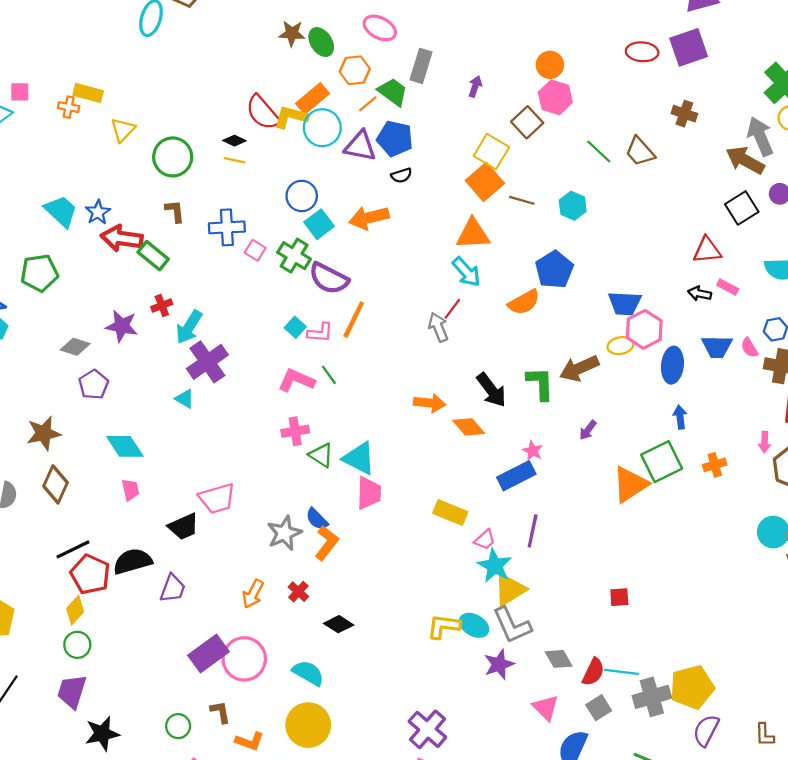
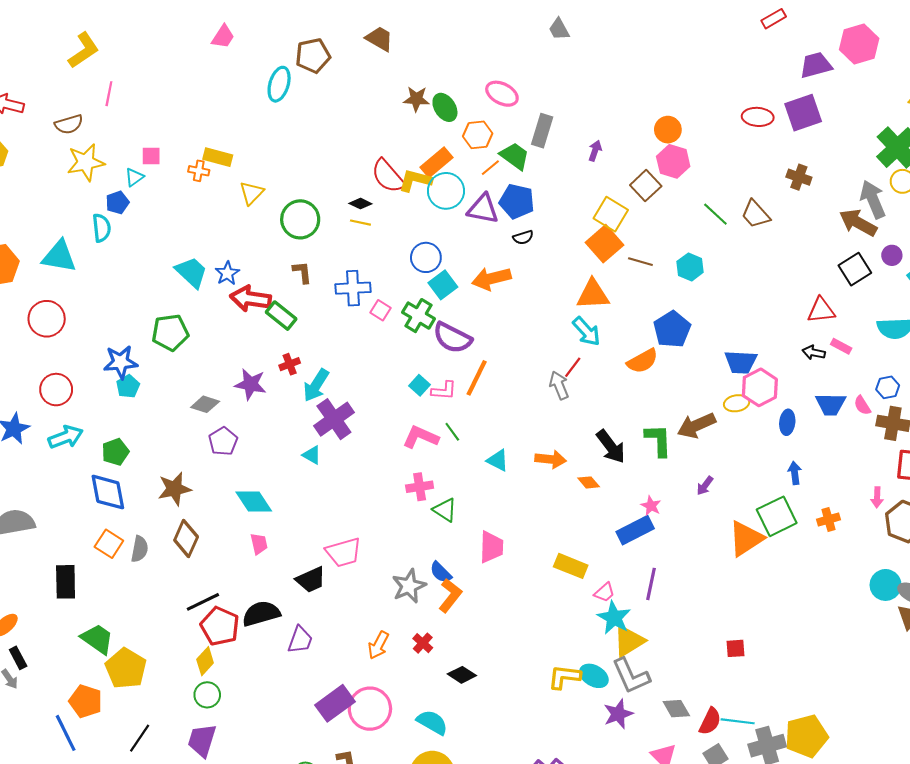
blue ellipse: (672, 365) -> (787, 422), size x0.7
orange diamond: (469, 427) -> (589, 482), size x0.7
cyan triangle: (359, 458) -> (498, 460), moved, size x0.7

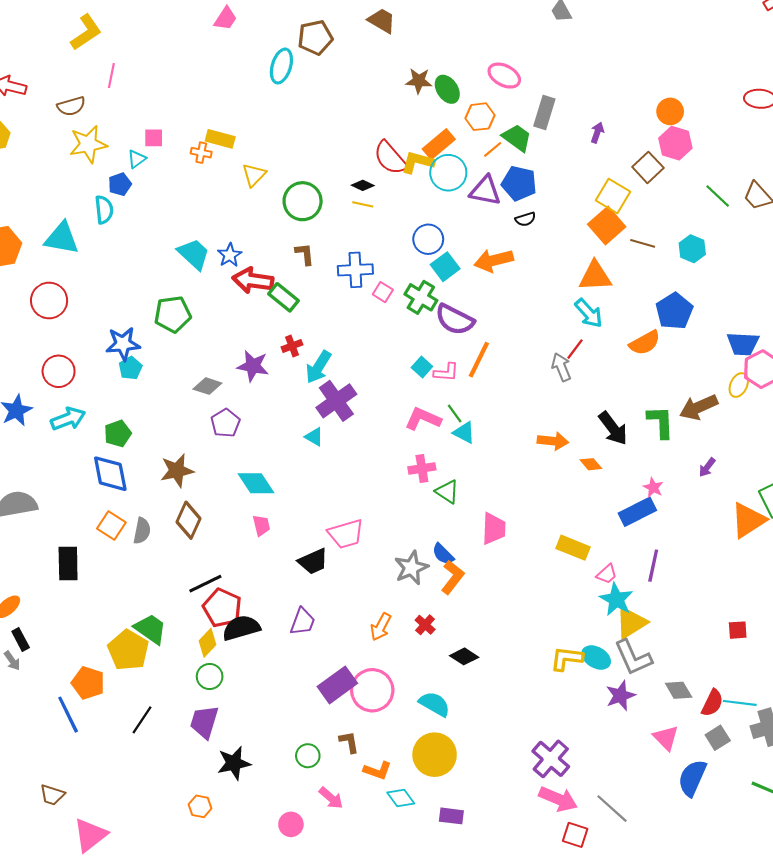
yellow ellipse: (737, 403) -> (739, 385), turned -55
cyan triangle: (498, 460) -> (464, 433), moved
black semicircle: (261, 614) -> (241, 628), moved
green trapezoid: (97, 639) -> (150, 629), moved

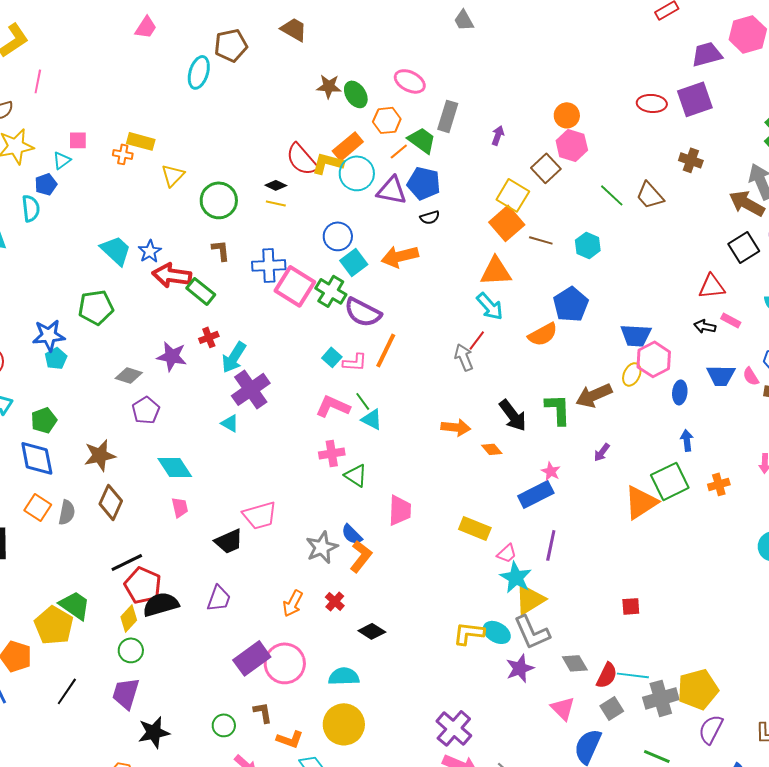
pink square: (383, 292) -> (295, 286), size x2.0
cyan semicircle: (435, 704) -> (344, 676), turned -32

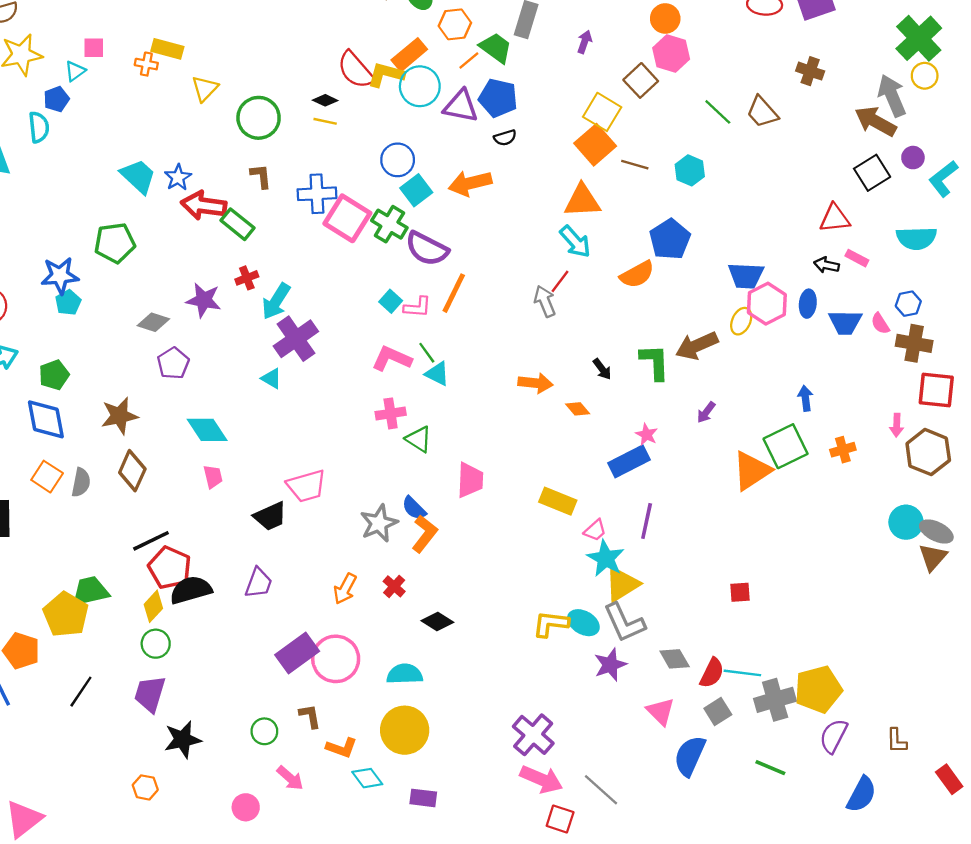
blue ellipse: (680, 392) -> (808, 304), moved
black arrow: (513, 415) -> (602, 369), size x0.6
green trapezoid: (75, 605) -> (90, 591), turned -48

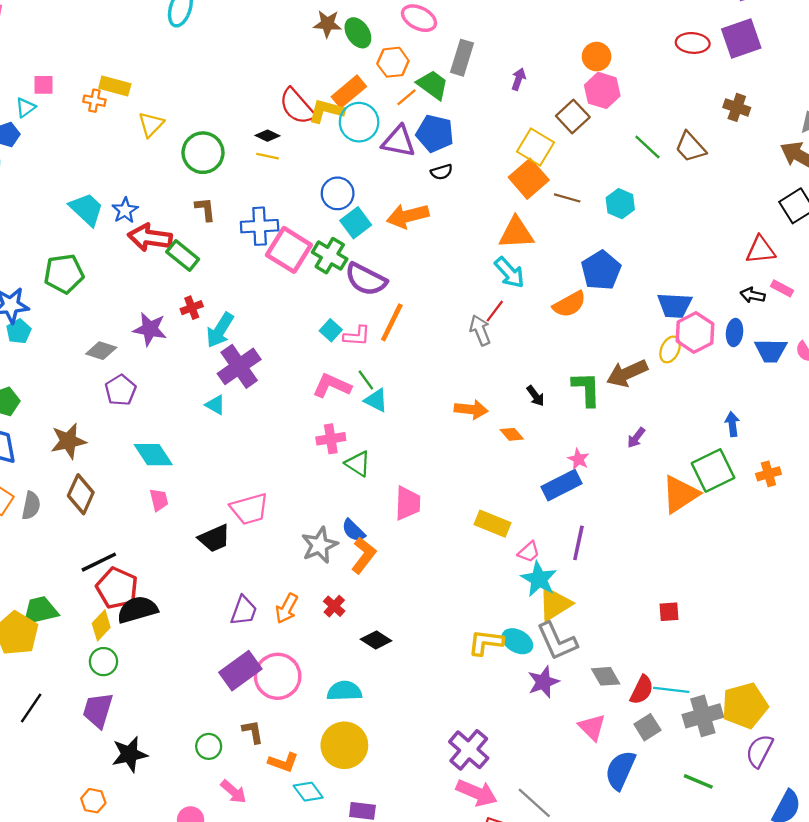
purple trapezoid: (259, 583) -> (244, 611), moved

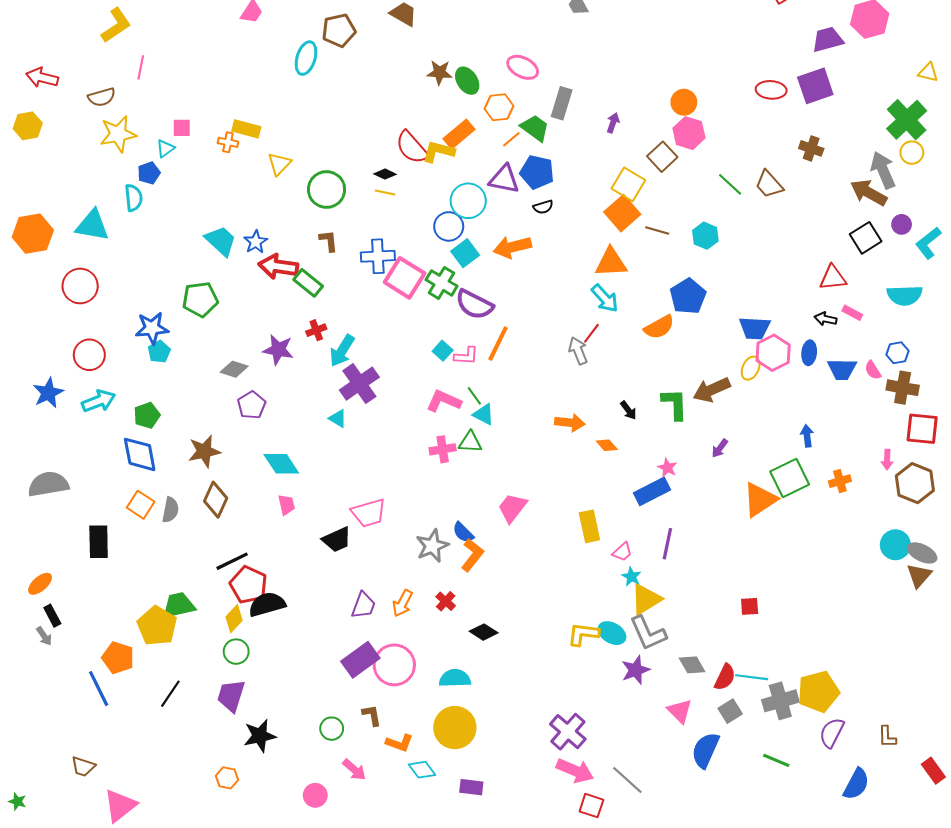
cyan circle: (359, 122) -> (468, 201), moved
green triangle: (358, 464) -> (470, 442), moved, turned -30
pink trapezoid: (408, 503) -> (512, 508), turned -144
yellow rectangle: (493, 524) -> (589, 526), turned 56
cyan star: (539, 579) -> (631, 577), size x0.6

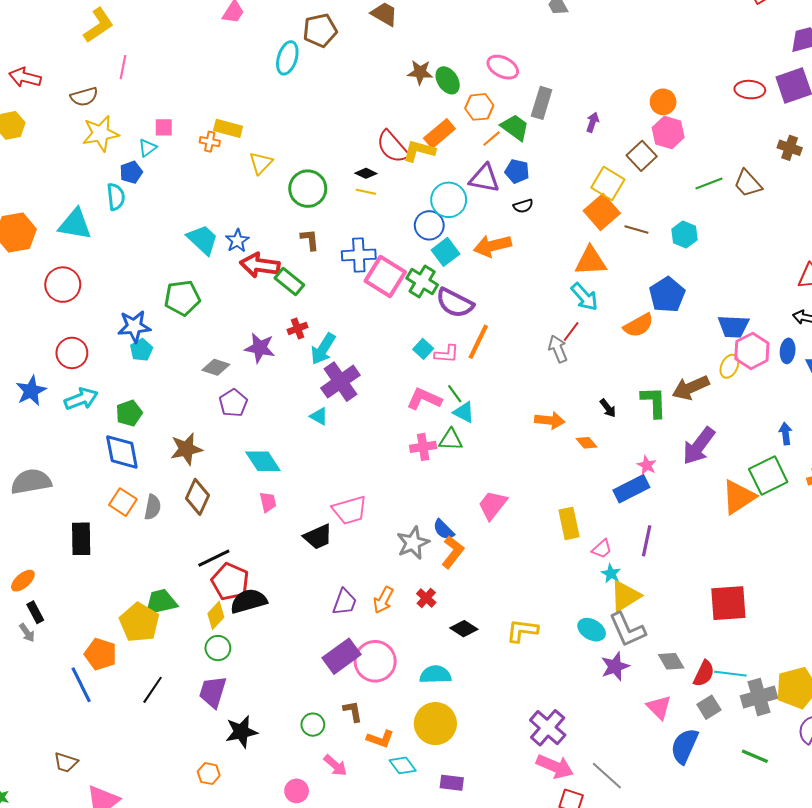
blue pentagon: (537, 172) -> (517, 171), size x0.7
green line: (730, 184) -> (709, 184), turned -64
purple arrow: (720, 448) -> (699, 446), size x2.0
red square: (750, 606) -> (728, 603), size x2.0
yellow L-shape: (583, 634) -> (522, 631), moved

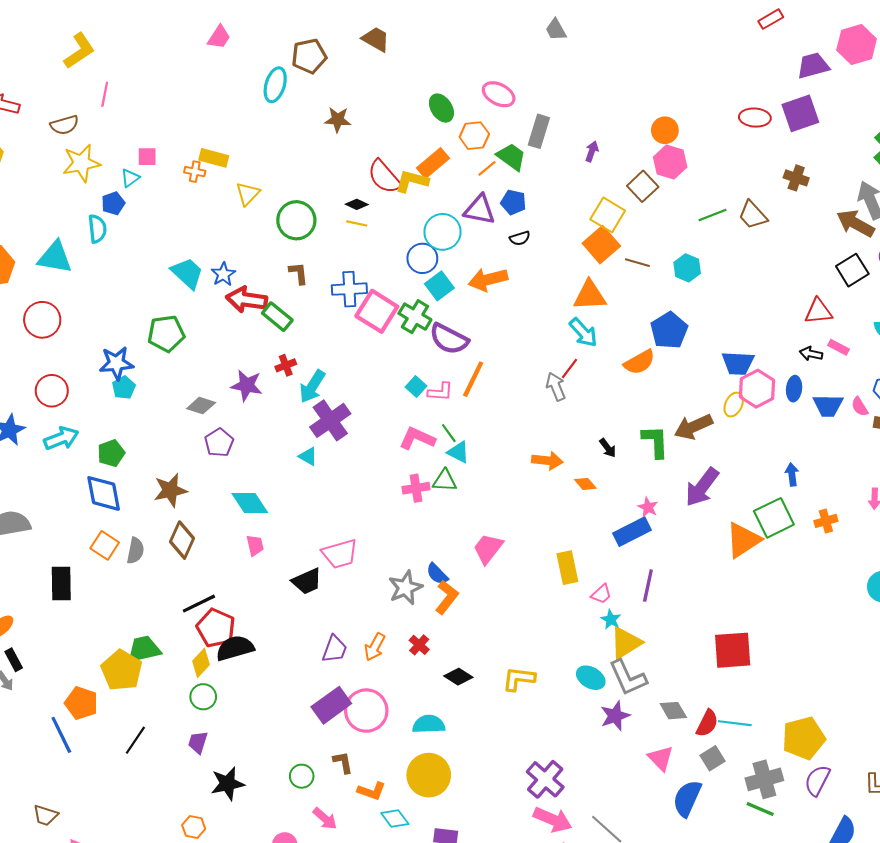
brown star: (420, 72) -> (338, 120), moved
purple trapezoid: (213, 692) -> (198, 742), size x0.7
gray cross: (759, 697) -> (764, 779), moved

